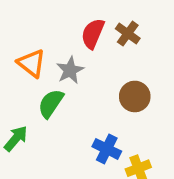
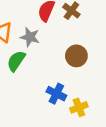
gray star: (70, 70) -> (30, 37), turned -30

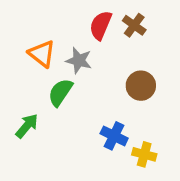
yellow cross: (79, 107) -> (144, 154), turned 36

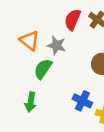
green arrow: (27, 126) -> (31, 102), moved, turned 150

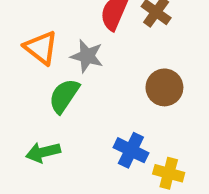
green arrow: (31, 102) -> (43, 152), turned 66

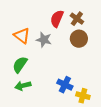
brown circle: (164, 87) -> (79, 39), moved
green semicircle: (64, 96) -> (20, 65), moved

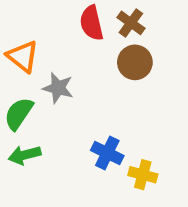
red semicircle: (57, 19) -> (92, 23), turned -36
gray star: (44, 40) -> (58, 88), moved

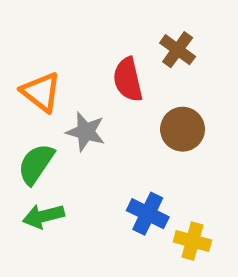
red semicircle: (92, 23) -> (128, 79), moved
brown circle: (135, 62) -> (183, 129), moved

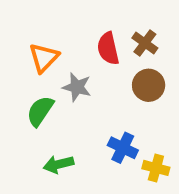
brown cross: (178, 50) -> (145, 43), moved
orange triangle: (41, 92) -> (44, 58), turned 36
green arrow: (43, 216) -> (58, 164), moved

